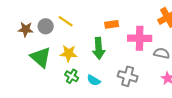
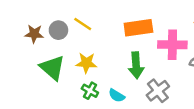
orange rectangle: (112, 24) -> (138, 28), size x1.6
green arrow: (99, 48) -> (136, 65), moved
gray cross: (128, 76) -> (158, 91), turned 36

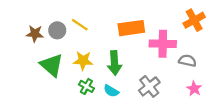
green arrow: (136, 65) -> (114, 63), moved

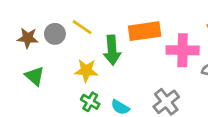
green arrow: (114, 63) -> (112, 50), moved
green triangle: (52, 65) -> (35, 76), moved, size x0.7

